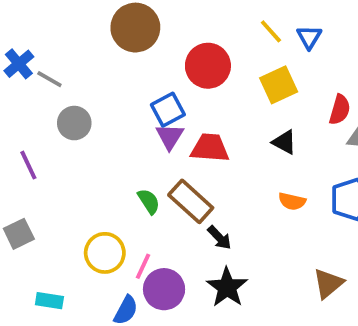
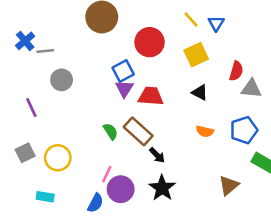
gray line: (49, 79) -> (45, 51), turned -36
yellow circle: (105, 253) -> (58, 158), moved

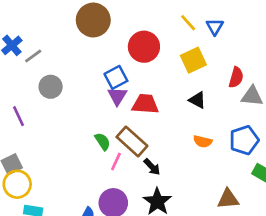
gray line: (45, 51) -> (33, 56), turned -30
yellow circle: (58, 158) -> (17, 184), moved
pink line: (107, 174) -> (116, 161), moved
brown triangle: (229, 185) -> (228, 199), turned 35

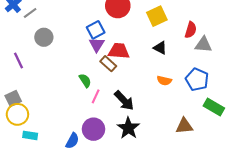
blue pentagon: (244, 140) -> (197, 79), turned -30
brown rectangle: (132, 141) -> (108, 64), moved, size x0.7
black arrow: (152, 167) -> (124, 101), size x1.5

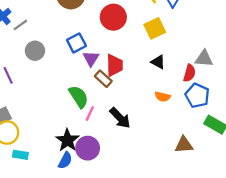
blue square: (96, 30) -> (76, 43), moved
red semicircle: (191, 30) -> (189, 73), moved
red trapezoid: (119, 51) -> (114, 65), turned 85
green semicircle: (85, 81) -> (79, 97), size x1.5
black star: (128, 128) -> (67, 140), moved

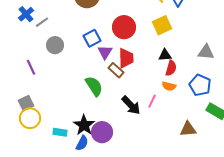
red circle: (113, 17) -> (124, 27), moved
black triangle: (158, 62) -> (165, 55), turned -32
red semicircle: (189, 73) -> (171, 68), moved
pink line: (90, 113) -> (152, 101), moved
cyan rectangle: (20, 155) -> (60, 132), moved

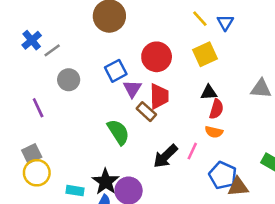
blue pentagon: (200, 85) -> (223, 175), moved
black arrow: (131, 105) -> (165, 156), turned 90

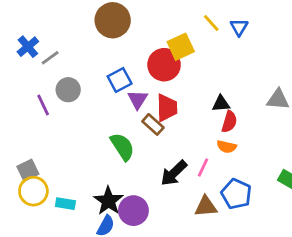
yellow square: (205, 54) -> (181, 47), moved
purple line: (38, 108) -> (43, 105), moved
brown triangle: (238, 187) -> (206, 206), moved
cyan rectangle: (75, 191) -> (65, 204), moved

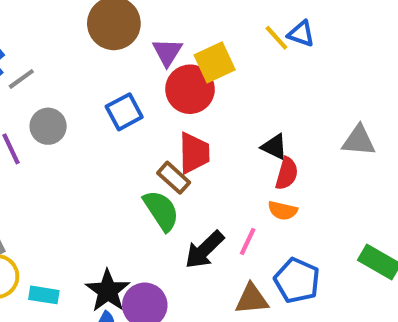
yellow line: (211, 23) -> (276, 38), moved
blue triangle: (239, 27) -> (301, 34), turned -42
purple triangle: (138, 99) -> (167, 52), moved
black triangle: (221, 104) -> (274, 147), turned 30
green semicircle: (122, 147) -> (161, 211), moved

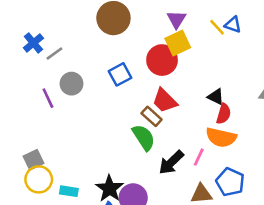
purple triangle: (167, 52) -> (176, 19), moved
red trapezoid: (194, 153) -> (165, 101), turned 136
orange semicircle: (283, 211) -> (221, 137), size x1.6

